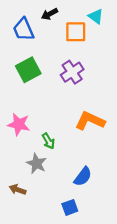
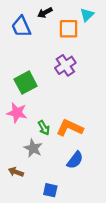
cyan triangle: (96, 16) -> (87, 15), turned 40
green square: (28, 70) -> (26, 83), moved
orange L-shape: (90, 121) -> (70, 128), moved
blue square: (70, 207) -> (50, 190), moved, turned 32

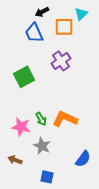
blue trapezoid: (21, 27) -> (34, 33), moved
pink star: (17, 113) -> (21, 127), moved
gray star: (33, 148) -> (42, 146), moved
blue semicircle: (75, 160) -> (83, 159), moved

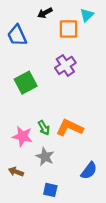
blue trapezoid: (34, 33) -> (17, 35), moved

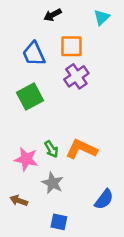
orange square: (69, 29) -> (71, 46), moved
blue trapezoid: (17, 35) -> (34, 54), moved

